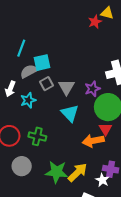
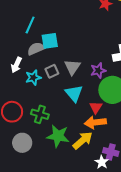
gray square: (47, 84) -> (52, 71), moved
red triangle: (105, 129) -> (96, 107), moved
green star: (57, 172) -> (58, 136), moved
yellow arrow: (77, 172) -> (83, 140), moved

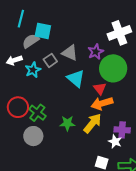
cyan square: (50, 41) -> (43, 31), turned 30
white arrow: (16, 65) -> (14, 60), turned 56
gray triangle: (72, 67) -> (70, 53), turned -30
green cross: (40, 114) -> (37, 113), moved, turned 30
green star: (58, 136) -> (67, 123), size x0.7

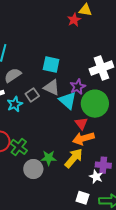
cyan square: (43, 31) -> (51, 65), moved
cyan triangle: (76, 78) -> (68, 100), moved
gray circle: (33, 136) -> (33, 169), moved

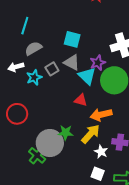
red triangle: (81, 124) -> (81, 100), moved, turned -40
green cross: (19, 147) -> (37, 155), moved
gray circle: (33, 169) -> (50, 143), size x1.4
white star: (96, 177) -> (101, 152), moved

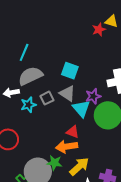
gray semicircle: (33, 48) -> (30, 76), size x1.4
orange arrow: (101, 115) -> (67, 147), moved

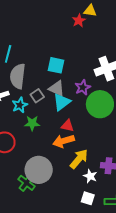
gray semicircle: (30, 76) -> (18, 76), turned -50
cyan triangle: (81, 108) -> (62, 102), moved, turned 42
green star: (54, 163) -> (32, 123), moved

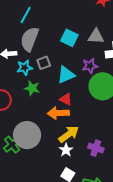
gray triangle: (57, 88) -> (96, 36), moved, turned -36
white star: (90, 176) -> (66, 150), moved

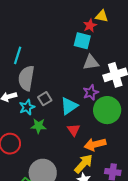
cyan square: (69, 38) -> (82, 41), moved
red triangle: (66, 99) -> (74, 130), turned 40
orange arrow: (58, 113) -> (95, 144), moved

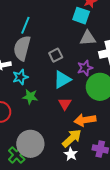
cyan line: (18, 55) -> (25, 25), moved
gray square: (45, 99) -> (56, 55), moved

